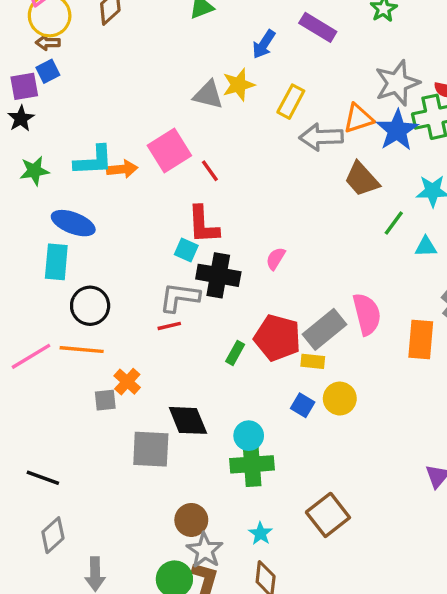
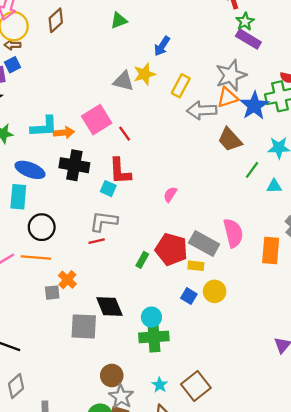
purple rectangle: (318, 27) -> (248, 39), moved
gray star: (397, 83) -> (231, 75), moved
black cross: (218, 275) -> (74, 165), moved
gray rectangle: (325, 329) -> (204, 243), turned 68
brown square: (328, 515) -> (196, 386), moved

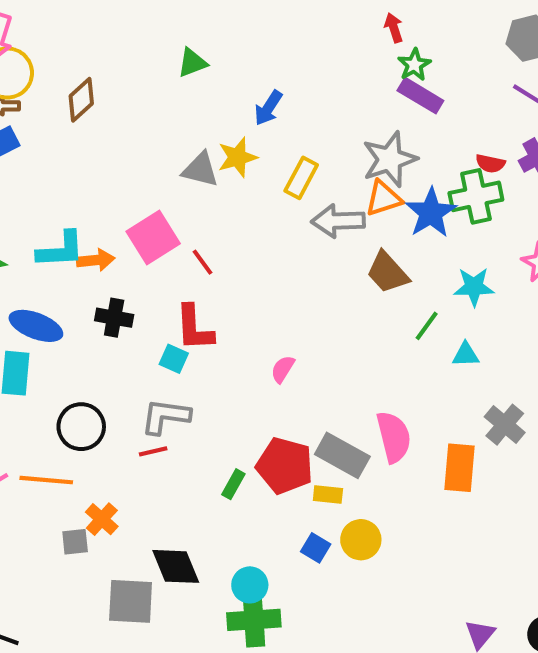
brown diamond: (56, 20) -> (81, 100), moved
black cross: (74, 165) -> (114, 318), size x0.7
black circle: (42, 227) -> (81, 427), moved

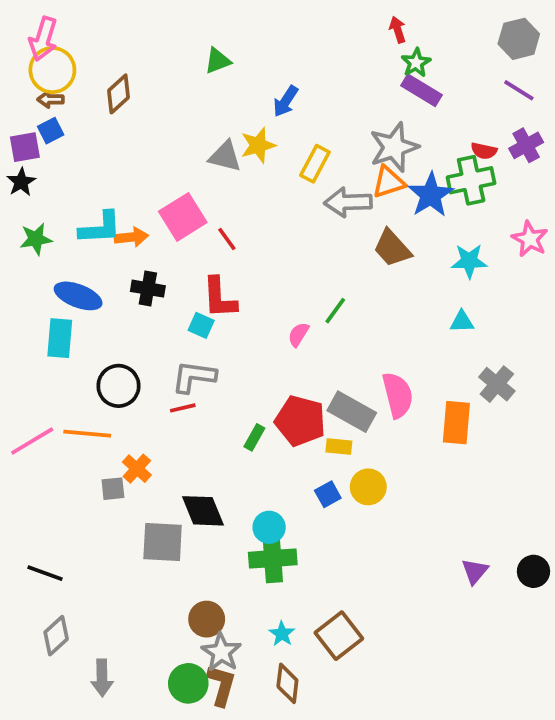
green line: (427, 326) -> (335, 311), moved
blue square: (316, 548) -> (328, 494), turned 30

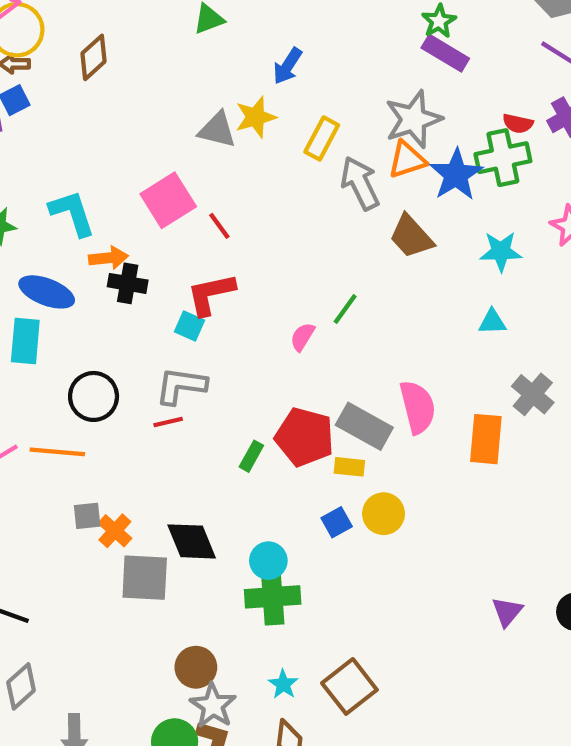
gray arrow: (348, 202) -> (360, 183), turned 66
cyan L-shape: (100, 228) -> (72, 213), turned -105
orange arrow: (131, 237) -> (108, 258), moved
red L-shape: (219, 298) -> (211, 294), turned 81
orange cross: (137, 469) -> (115, 531), moved

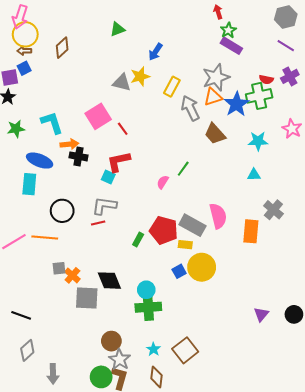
yellow circle: (384, 514) -> (202, 267), size x1.4

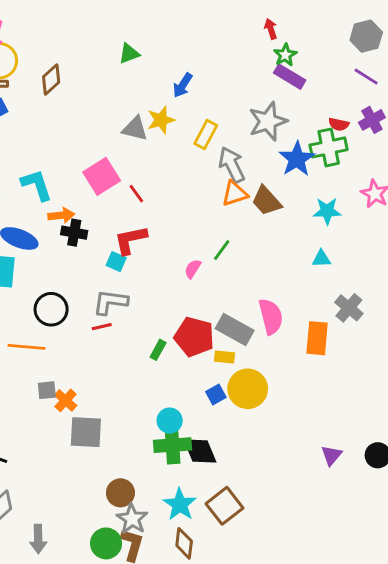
orange triangle: (213, 97) -> (235, 194), moved
black diamond: (109, 281) -> (200, 451), moved
cyan star: (153, 349) -> (180, 504), size x1.6

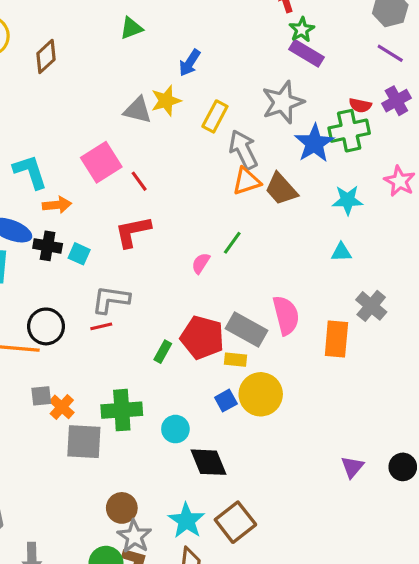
black cross: (74, 233) -> (48, 246), moved
cyan square: (116, 262) -> (79, 254), moved
black circle: (51, 309) -> (46, 326), moved
green cross: (173, 445) -> (122, 410), moved

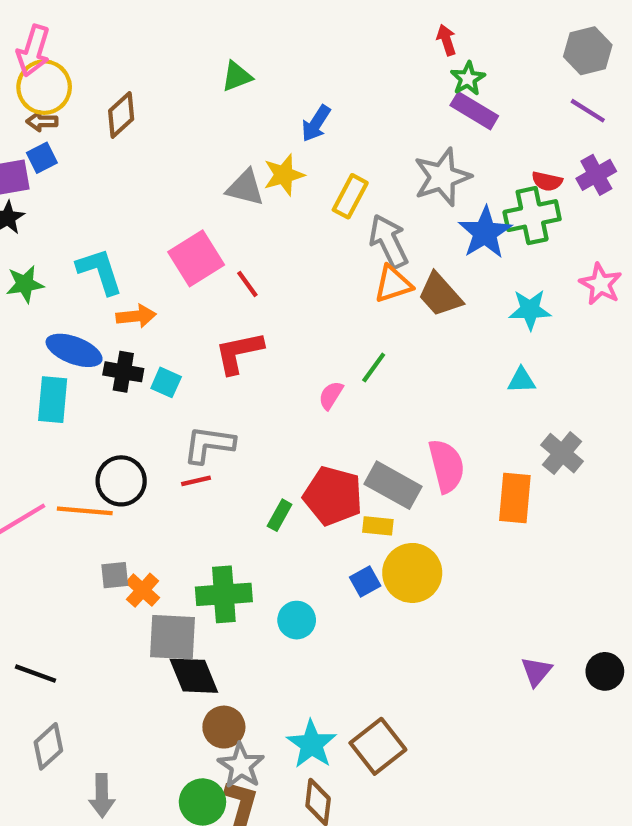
black diamond: (209, 462) -> (194, 676), moved

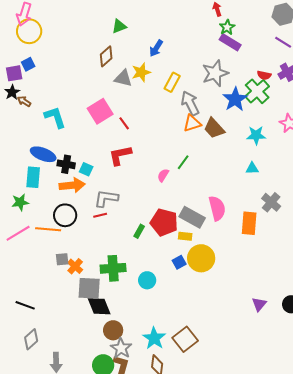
brown diamond: (121, 115) -> (106, 56), moved
brown arrow: (42, 121) -> (24, 101), moved, turned 32
green cross: (532, 216) -> (257, 91), turned -30
green star: (25, 284) -> (20, 202), moved
orange arrow: (136, 316) -> (72, 185), moved, size x1.4

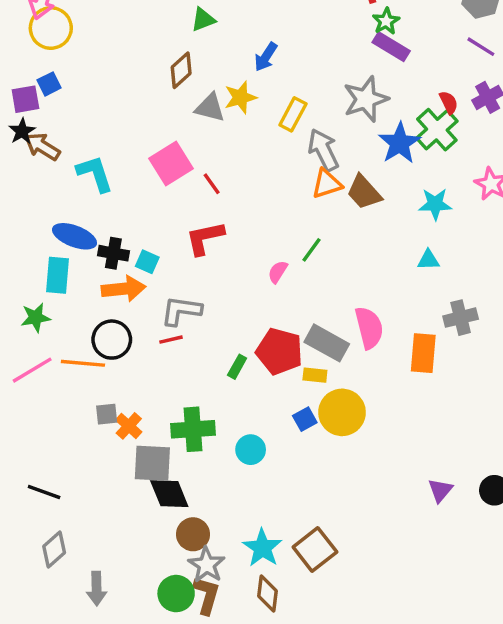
red semicircle: (264, 75) -> (449, 103), turned -128
brown arrow: (24, 101) -> (42, 147), size x1.5
gray cross: (271, 202) -> (461, 318), turned 36

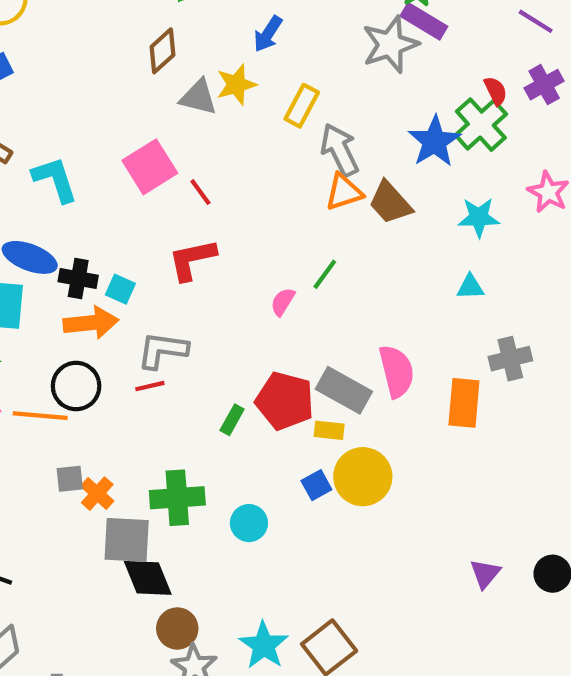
gray star: (366, 99) -> (390, 44), moved

